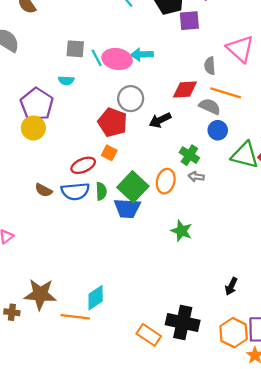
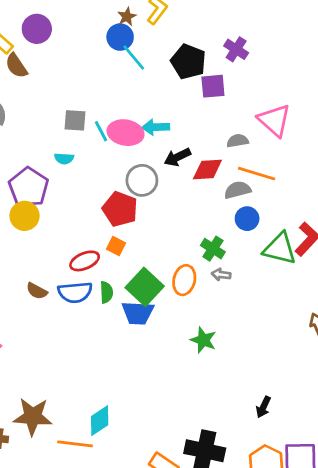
gray semicircle: (210, 66) -> (237, 141), turned 84
gray semicircle: (210, 106) -> (237, 190), turned -40
black arrow: (160, 120) -> (177, 157), moved

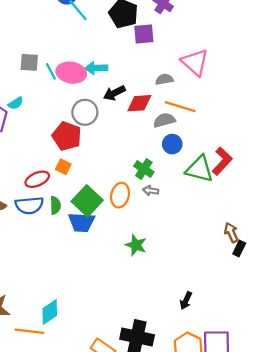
cyan semicircle: (64, 159) -> (16, 103), moved, turned -35

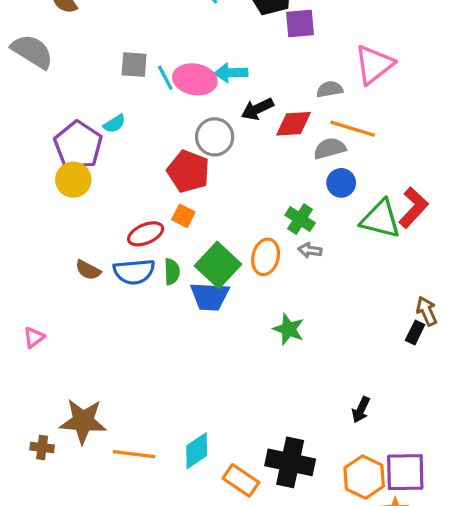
pink triangle: (195, 62) -> (374, 65), turned 40
black rectangle: (239, 248) -> (415, 332), moved
cyan diamond: (50, 312) -> (197, 451), moved

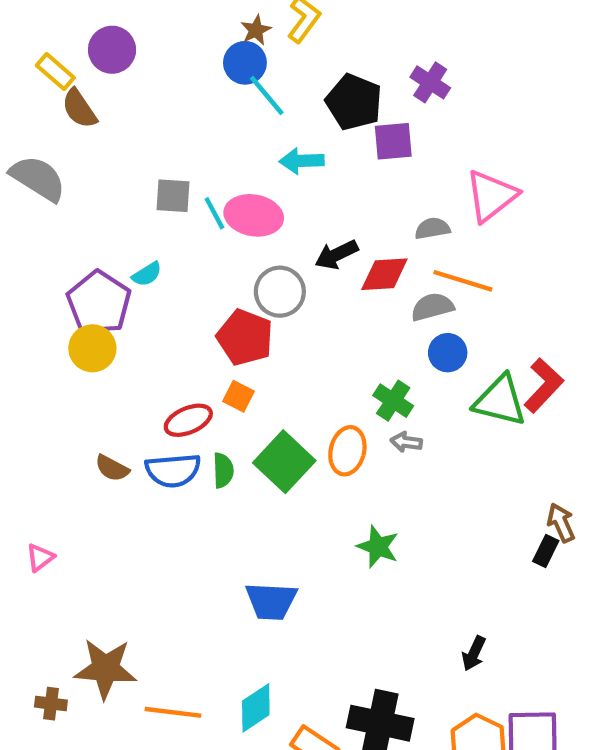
cyan arrow: (231, 73) -> (302, 161), moved
blue trapezoid: (210, 296) -> (271, 601), moved

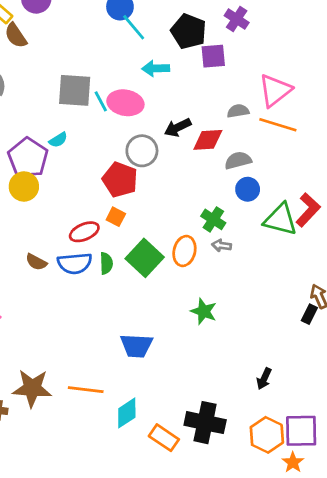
gray square: (173, 196) -> (75, 90), size x1.5
orange line: (463, 281) -> (278, 125), moved
orange line: (173, 712) -> (86, 390), moved

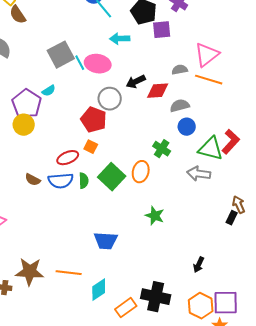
gray square: (75, 90) -> (61, 55), turned -32
gray arrow: (222, 246) -> (199, 174), moved, size x1.6
orange rectangle: (164, 438) -> (126, 308), turned -70

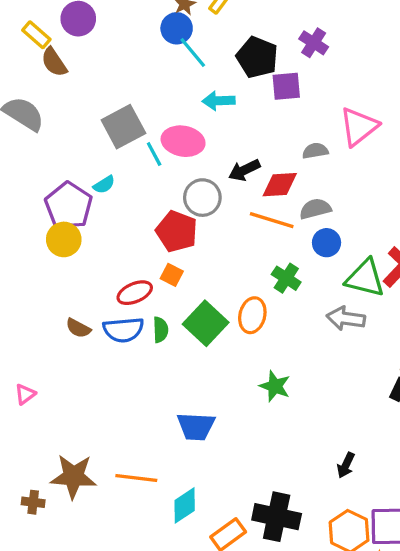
cyan line: (80, 63) -> (154, 154), moved
orange line: (209, 80) -> (272, 220), moved

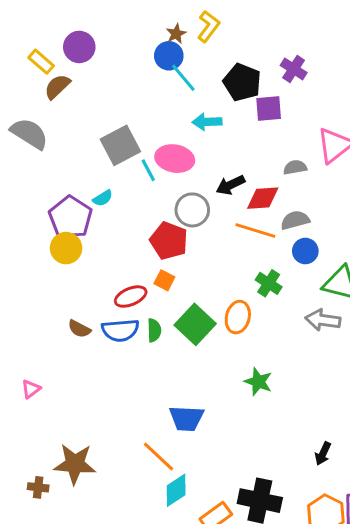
brown semicircle: (54, 62) -> (57, 87), turned 80
orange line: (136, 478) -> (159, 457), moved, turned 36

